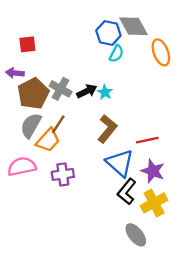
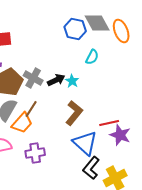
orange ellipse: (161, 52) -> (121, 31), moved
cyan semicircle: (116, 54) -> (92, 57), moved
purple star: (153, 171) -> (120, 135), moved

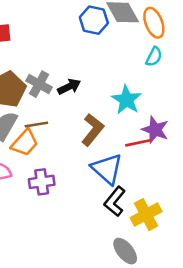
cyan semicircle: (92, 57) -> (154, 57), moved
cyan star: (72, 81) -> (126, 100), moved, size x1.6
brown line: (31, 109) -> (36, 125), turned 48
purple star: (120, 135) -> (155, 130), moved

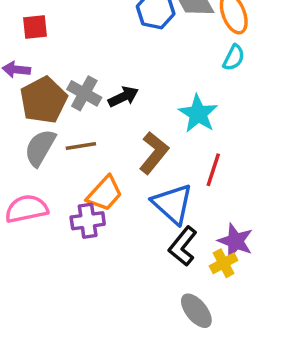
purple star: (155, 130) -> (235, 241), moved
orange trapezoid: (25, 143) -> (105, 194), moved
red line: (138, 143) -> (213, 170), turned -60
yellow cross: (146, 215) -> (224, 263), size x0.7

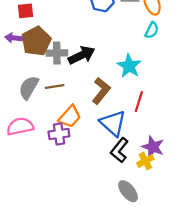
gray cross: (84, 93) -> (57, 53), turned -30
black arrow: (123, 97) -> (82, 55), size x1.4
brown pentagon: (44, 100) -> (36, 41), moved

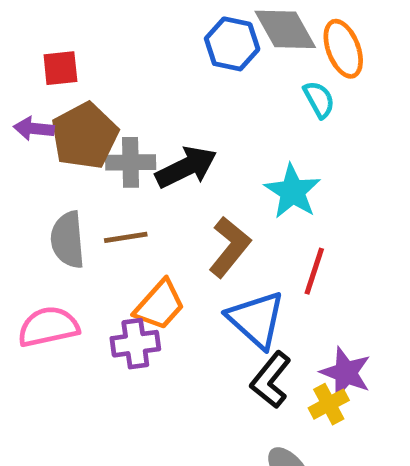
cyan semicircle: (152, 30) -> (319, 100), moved, turned -56
gray semicircle: (29, 88) -> (68, 240), turned -35

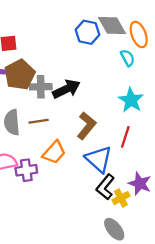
cyan star: (292, 191) -> (131, 100), moved
purple cross: (135, 344) -> (26, 170), moved
yellow cross: (329, 404) -> (121, 198), moved

